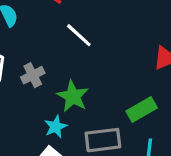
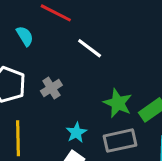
green star: (73, 96) -> (118, 103), moved

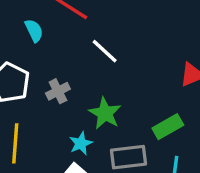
green star: (118, 103) -> (105, 113), moved

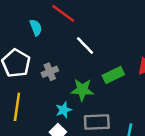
green star: (105, 113) -> (82, 90), turned -30
green rectangle: (168, 127) -> (113, 75), moved

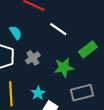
cyan semicircle: (36, 27) -> (16, 33), moved
cyan star: (64, 110) -> (38, 93), moved

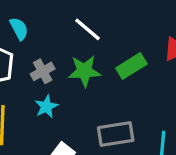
green star: (64, 68) -> (84, 71), moved
cyan star: (38, 93) -> (46, 107), moved

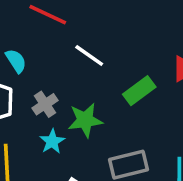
green star: (84, 71) -> (85, 120), moved

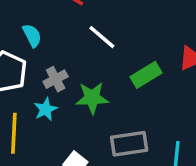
cyan star: (52, 141) -> (46, 109), moved

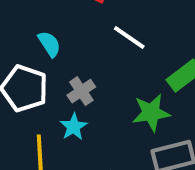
green star: (92, 98) -> (151, 113), moved

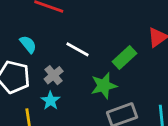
white line: (129, 37) -> (77, 49), moved

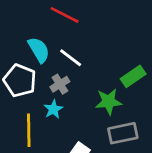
cyan semicircle: (28, 44) -> (39, 50), size x1.4
white line: (77, 49) -> (71, 58), moved

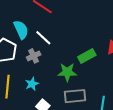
cyan star: (53, 109) -> (32, 84), moved

